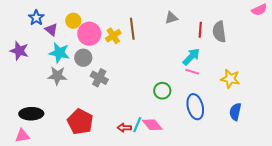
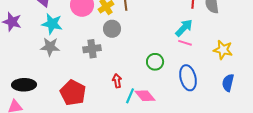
gray circle: (83, 58) -> (112, 29), moved
gray cross: (99, 78) -> (92, 49), turned -36
red arrow: (124, 128) -> (117, 81), moved, turned 80

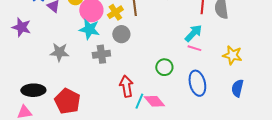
cyan star: (52, 24) -> (89, 29), moved
red arrow: (117, 81) -> (126, 86), size x1.5
red pentagon: (73, 93) -> (67, 101), moved

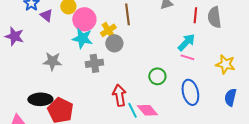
yellow cross: (115, 12) -> (108, 30), moved
black ellipse: (33, 90) -> (40, 99), moved
cyan line: (139, 101) -> (132, 110), turned -49

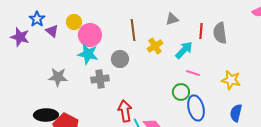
yellow cross: (108, 30) -> (155, 46), moved
purple star: (14, 36) -> (20, 37), moved
cyan arrow: (186, 42) -> (184, 50), moved
green circle: (157, 76) -> (181, 92), moved

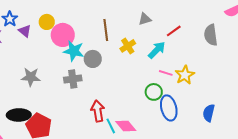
red line: (201, 31) -> (174, 31), turned 49
gray semicircle: (220, 33) -> (211, 35), moved
cyan star: (88, 54) -> (74, 51), moved
yellow star: (231, 80) -> (185, 75), moved, turned 30

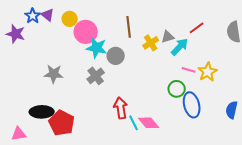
gray triangle: (145, 19) -> (168, 37), moved
purple triangle: (25, 31) -> (48, 15), moved
gray cross: (73, 79) -> (96, 76), turned -30

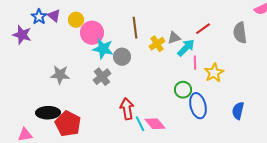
pink line: (189, 70) -> (195, 63), moved, turned 72

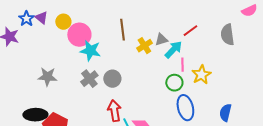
gray circle: (122, 57) -> (112, 79), moved
green circle: (183, 90) -> (174, 83), moved

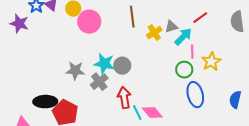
cyan star: (90, 51) -> (104, 64), moved
gray star: (47, 77) -> (75, 71), moved
gray cross: (89, 79) -> (99, 82), moved

